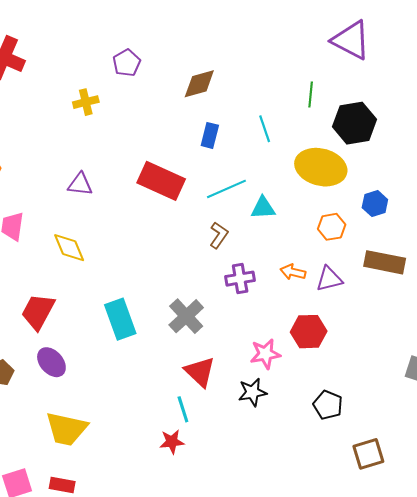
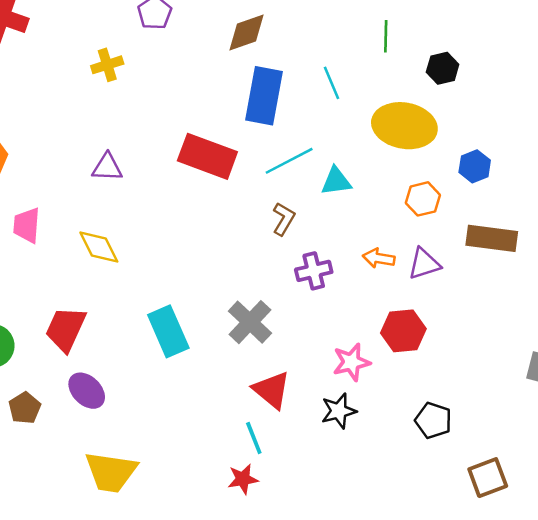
black hexagon: (355, 123) -> (443, 68), size x0.6
blue rectangle: (210, 135) -> (264, 96), size x1.8

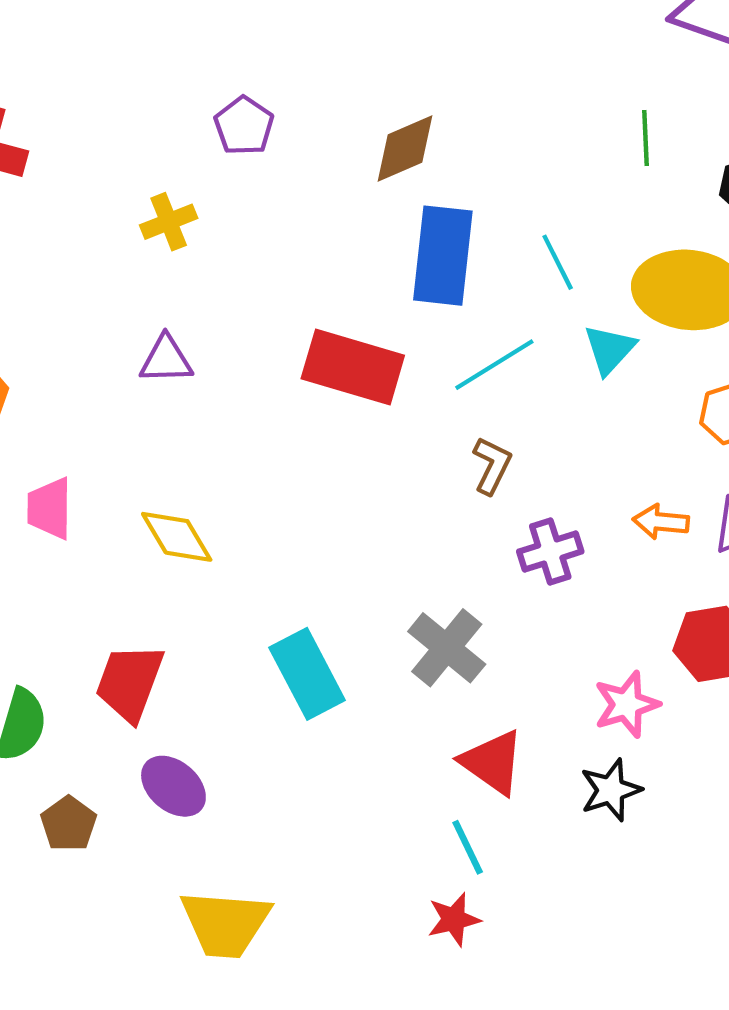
cyan line: (331, 83) -> (558, 262), moved
purple triangle: (107, 167) -> (166, 360), moved
cyan triangle: (336, 181) -> (610, 349), moved, turned -36

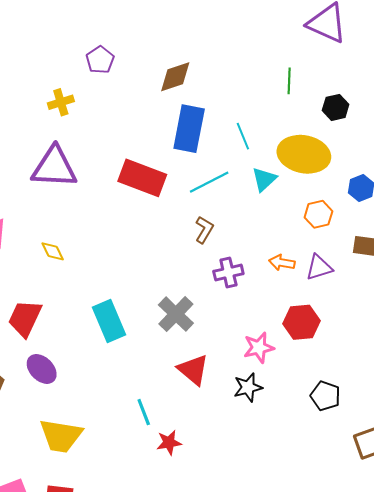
purple triangle: (166, 360) -> (54, 167), size x1.8
yellow diamond: (177, 537) -> (53, 251), size x0.7
cyan line: (468, 847) -> (144, 412), moved

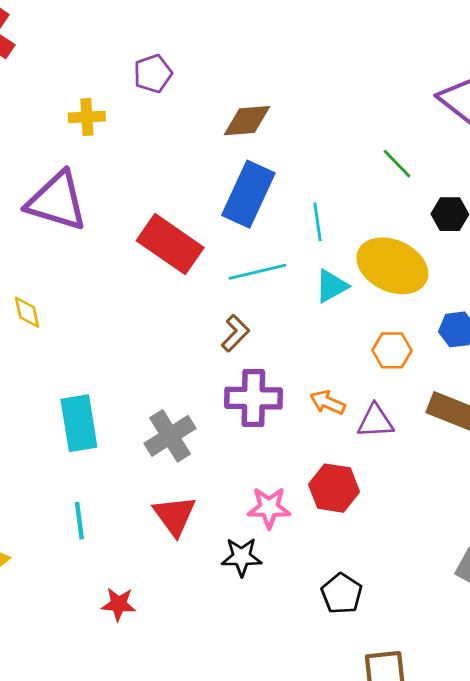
green line: (289, 81) -> (397, 164), turned -60
purple cross: (228, 272) -> (253, 398), size x1.4
cyan line: (144, 412) -> (79, 521), moved

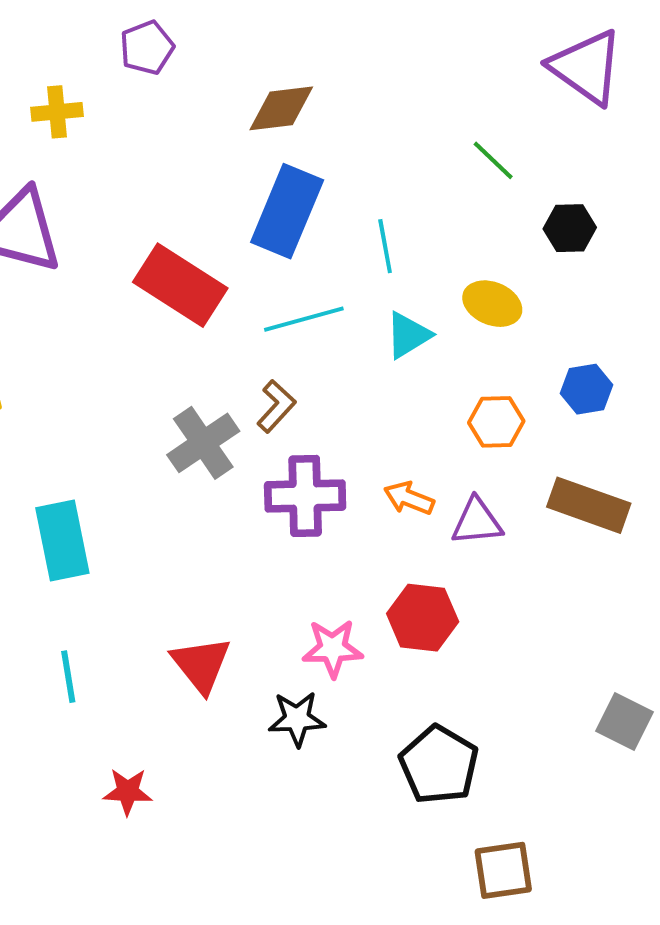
yellow ellipse: (392, 266) -> (492, 304), size x0.6
gray cross: (170, 436) -> (203, 443), moved
black pentagon: (342, 594) -> (439, 765), size x1.4

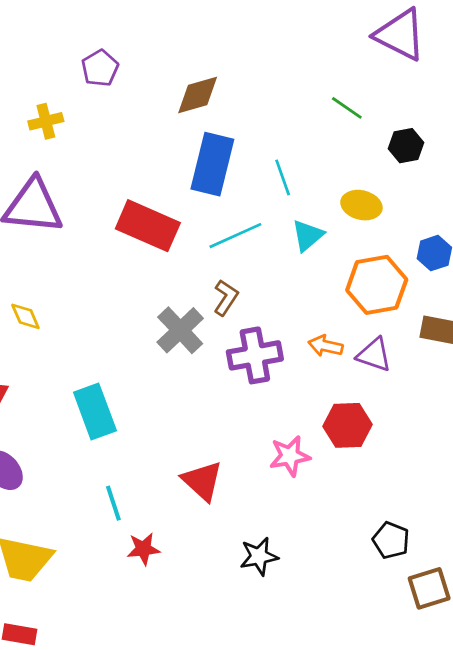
orange hexagon: (496, 422) -> (377, 285), size x1.6
purple triangle: (477, 522) -> (374, 355), turned 33
black star: (297, 719) -> (259, 556), moved
black pentagon: (439, 765) -> (391, 540), moved, size x0.7
red star: (128, 792) -> (143, 549), moved

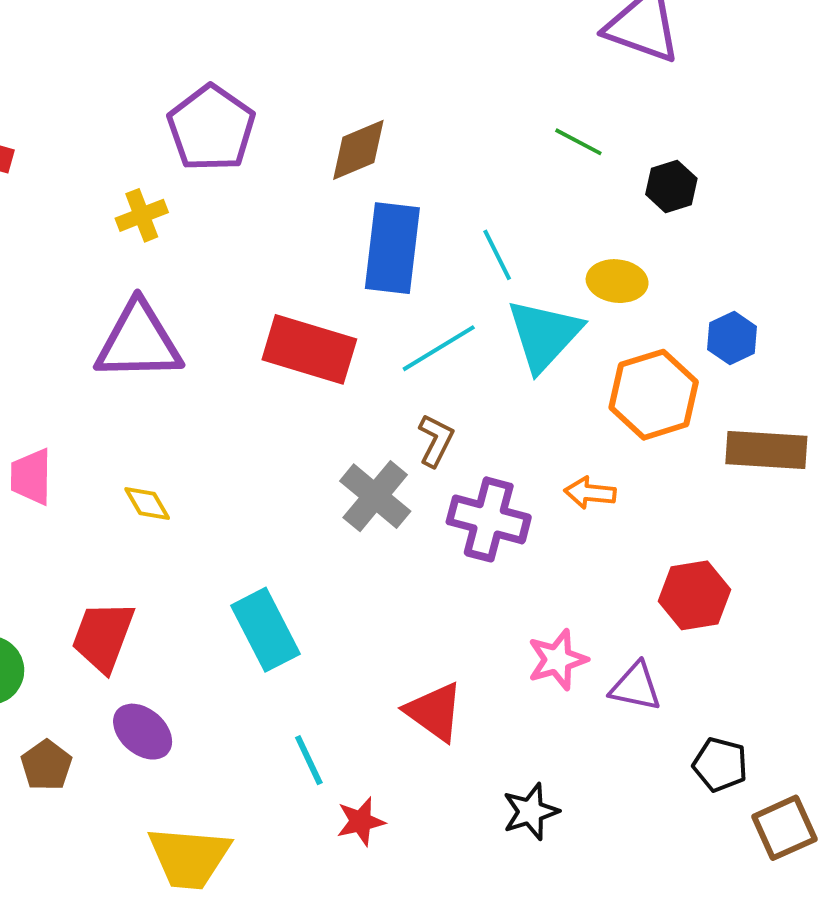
purple pentagon: (100, 68) -> (211, 128), size x1.6
cyan triangle: (308, 235) -> (544, 335), size x1.6
purple cross: (255, 355) -> (489, 519), turned 32
purple triangle: (374, 355) -> (636, 687), moved
red hexagon: (348, 425) -> (694, 595), moved

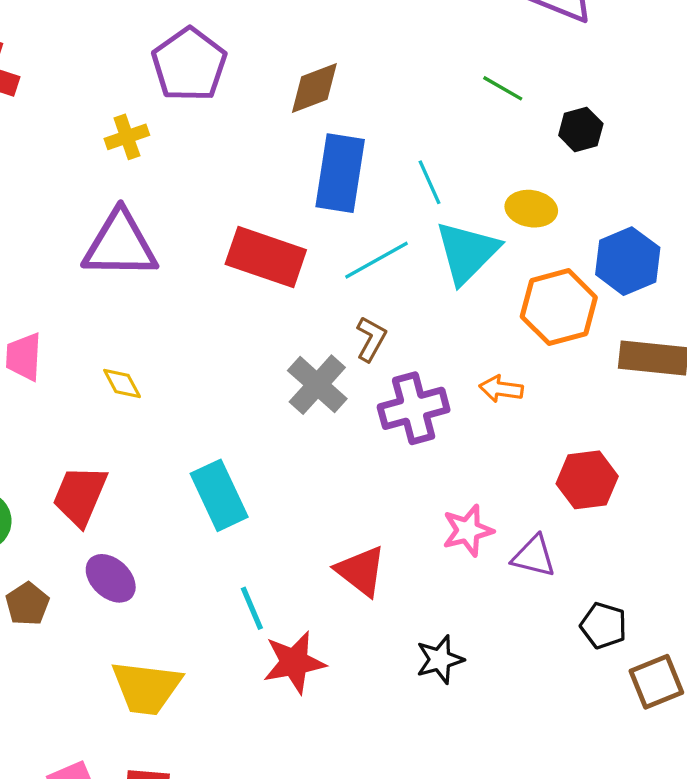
blue hexagon: (732, 338) -> (628, 261), size x1.5
purple cross: (489, 519) -> (414, 408), turned -32
red star: (361, 821) -> (294, 662), size x1.5

